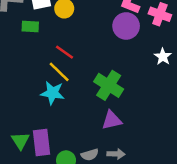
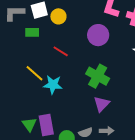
purple circle: (126, 26) -> (98, 35), moved
yellow line: (59, 72) -> (34, 73), moved
purple triangle: (112, 120) -> (102, 104), turned -30

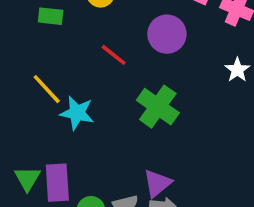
red line: (61, 51) -> (114, 55), moved
purple triangle: (102, 104) -> (157, 183), moved

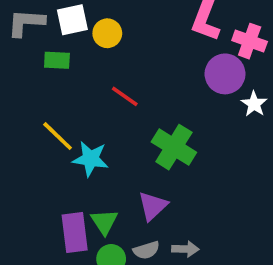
purple circle: (167, 34) -> (225, 74), moved
green triangle: (27, 179) -> (104, 222), moved
purple triangle: (157, 183) -> (153, 206), moved

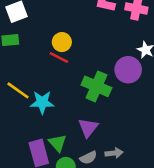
yellow circle: (107, 33) -> (62, 42), moved
purple circle: (225, 74) -> (128, 70), moved

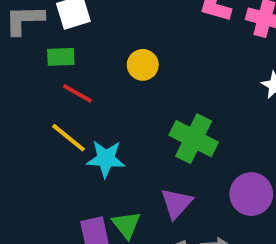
red line: (59, 58) -> (77, 93), moved
purple circle: (128, 70) -> (251, 194), moved

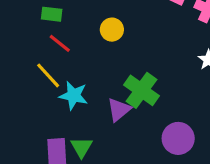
purple triangle: (176, 203) -> (119, 110), moved

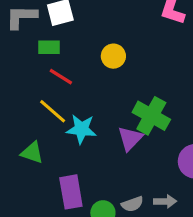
green triangle: (81, 147) -> (32, 153), moved, turned -35

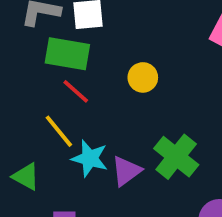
green rectangle: (49, 47) -> (67, 54), size x1.6
purple triangle: (130, 138) -> (126, 171), moved

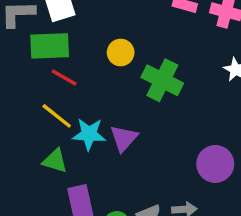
green cross: (176, 157) -> (162, 80), moved
green triangle: (26, 177) -> (55, 161), moved

